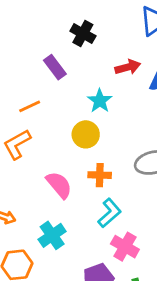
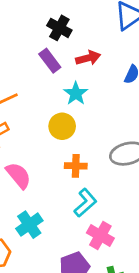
purple rectangle: (55, 67) -> (50, 61), moved
red arrow: (128, 67) -> (88, 58), moved
pink semicircle: (59, 185) -> (18, 175), moved

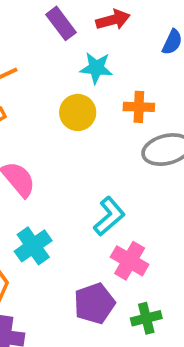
cyan star: (76, 93) -> (96, 68), turned -30
orange cross: (76, 166) -> (139, 107), moved

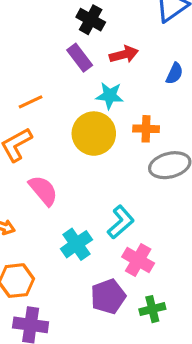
yellow circle: (78, 112) -> (94, 134), size x1.4
cyan cross: (33, 246) -> (76, 244), moved

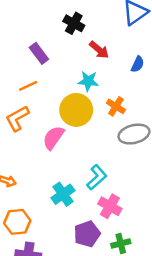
red arrow: (124, 54) -> (99, 50), turned 55
purple rectangle: (80, 58) -> (39, 53), moved
orange cross: (146, 129) -> (116, 106), turned 30
pink semicircle: (43, 190) -> (53, 138), moved, turned -105

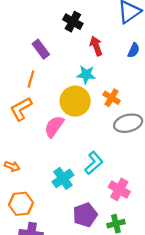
red arrow: (99, 50) -> (96, 46), turned -150
blue semicircle: (138, 64) -> (134, 50), moved
orange line: (28, 86) -> (31, 79), turned -49
pink cross: (110, 206) -> (119, 189), moved

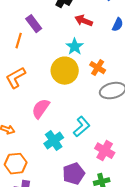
red arrow: (96, 46) -> (84, 21), turned -48
cyan star: (86, 75) -> (75, 47), turned 30
orange line: (31, 79) -> (19, 41), moved
pink semicircle: (54, 126) -> (41, 109), moved

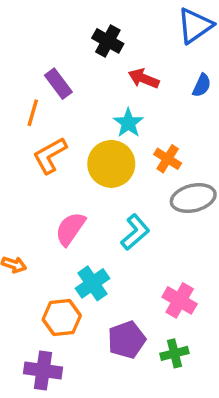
orange L-shape: (16, 78) -> (50, 155), moved
cyan L-shape: (82, 127) -> (135, 232), moved
orange hexagon: (16, 164) -> (62, 318), moved

